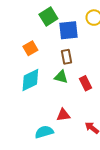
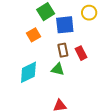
orange square: (30, 48) -> (33, 35), moved
red rectangle: (85, 83) -> (81, 53), moved

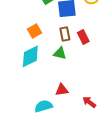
orange square: (33, 35) -> (34, 31), moved

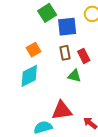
green triangle: (60, 53) -> (74, 76), moved
red triangle: (62, 90) -> (62, 110), size x1.5

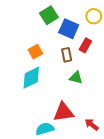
blue square: (67, 27) -> (69, 29), turned 30
red rectangle: (84, 56) -> (85, 45), moved, turned 56

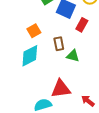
brown rectangle: (67, 55) -> (59, 44), moved

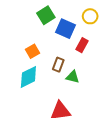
brown rectangle: (59, 44) -> (58, 65), turned 32

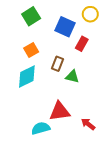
green square: (46, 15) -> (31, 16), moved

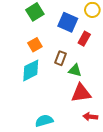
red triangle: (60, 111) -> (81, 93), moved
red arrow: (88, 124) -> (90, 117), turned -32

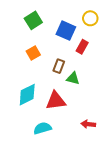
cyan diamond: (31, 70) -> (27, 95), moved
red triangle: (81, 93) -> (56, 101), moved

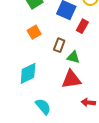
red triangle: (56, 101) -> (71, 79), moved
cyan semicircle: (42, 128) -> (43, 106), turned 66

